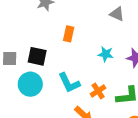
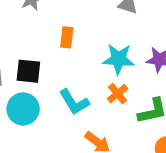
cyan star: (106, 54) -> (118, 59), size x1.5
orange cross: (98, 91) -> (118, 94), moved

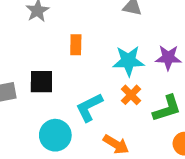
cyan L-shape: (74, 102) -> (89, 107), turned 100
cyan circle: (23, 109) -> (55, 135), moved

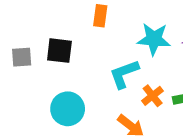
orange cross: (131, 95) -> (153, 96), moved
cyan L-shape: (89, 107) -> (124, 74), moved

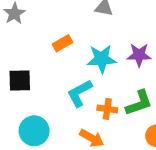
orange rectangle: (100, 16) -> (62, 43), moved, turned 60
orange cross: (153, 96) -> (107, 109), turned -36

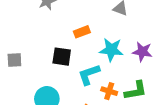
black square: (20, 81) -> (62, 57), moved

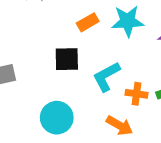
cyan star: (111, 50) -> (128, 21), moved

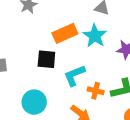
cyan star: (128, 21) -> (95, 36), turned 30
orange rectangle: (88, 22) -> (65, 33), size x1.5

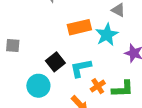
black square: (46, 59) -> (55, 62), moved, turned 36
orange cross: (96, 91) -> (98, 86), turned 32

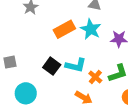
cyan L-shape: (81, 68) -> (76, 65), turned -140
cyan circle: (38, 86) -> (26, 93), moved

